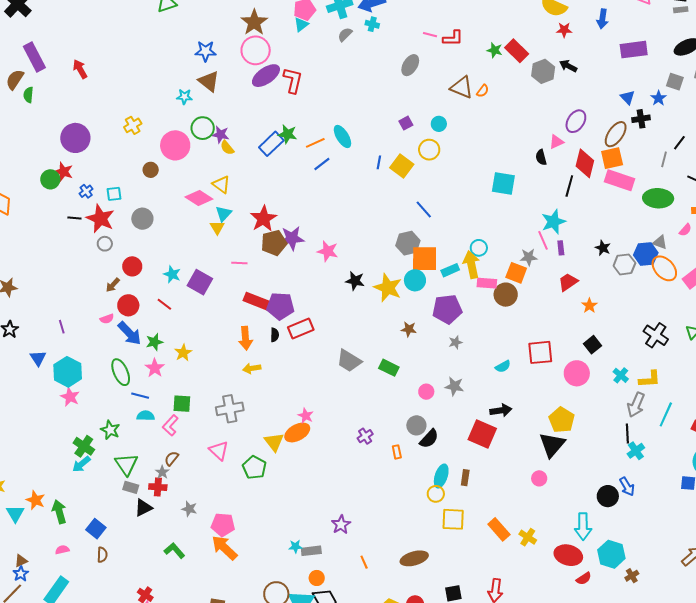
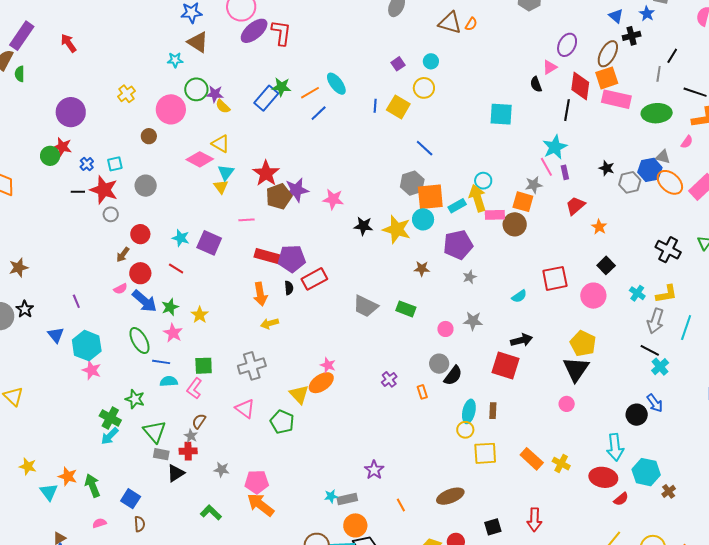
purple rectangle: (34, 57) -> (22, 36), turned 68
black line: (627, 434) -> (650, 350), turned -54
orange circle: (317, 578) -> (355, 525), size x1.5

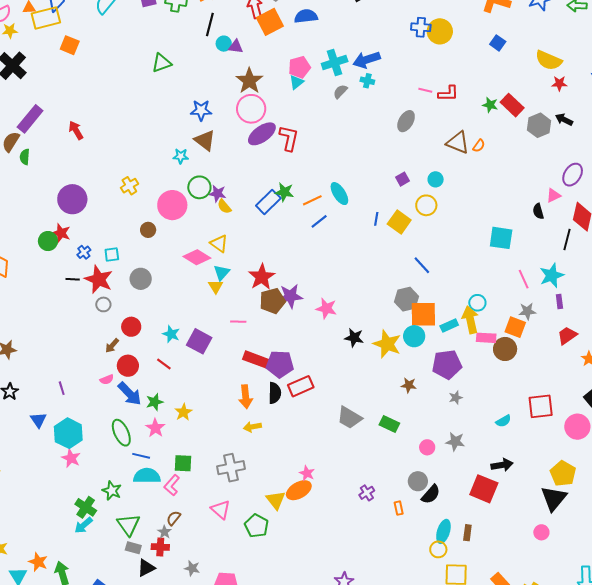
pink line: (546, 167) -> (524, 279), moved
black semicircle: (289, 288) -> (275, 393), size x1.5
cyan semicircle: (169, 381) -> (147, 476), size x1.5

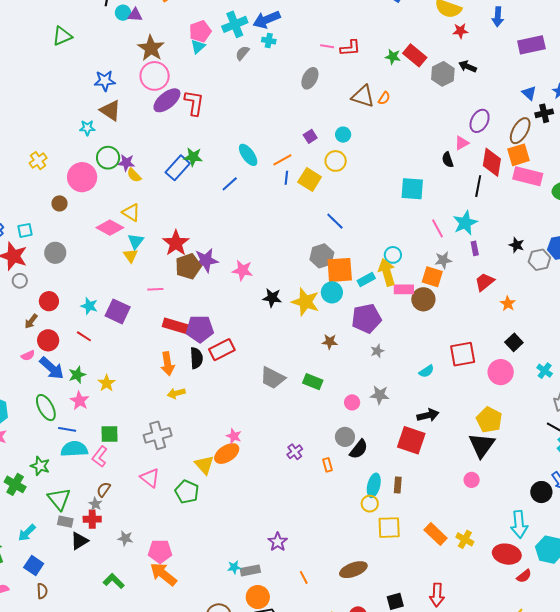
orange line: (312, 200) -> (282, 160), moved
cyan arrow: (83, 525) -> (27, 533), moved

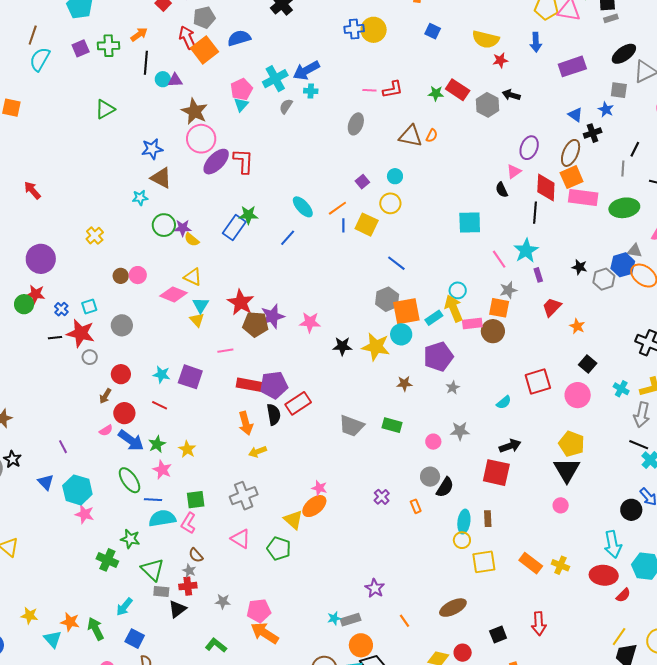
pink circle: (82, 177) -> (138, 275), moved, size x0.6
brown pentagon: (188, 266) -> (256, 324), turned 30
brown semicircle: (104, 489) -> (196, 555), turned -70

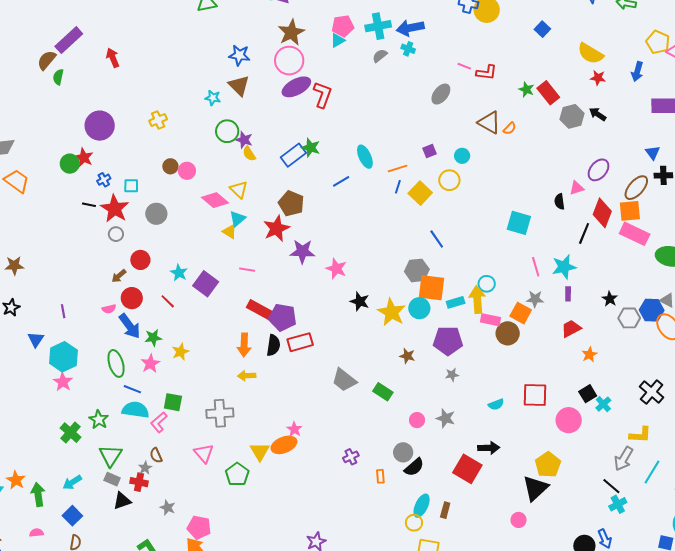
yellow triangle: (197, 320) -> (230, 232), turned -35
brown pentagon: (256, 324) -> (291, 203), moved
cyan cross: (621, 389) -> (603, 404), moved

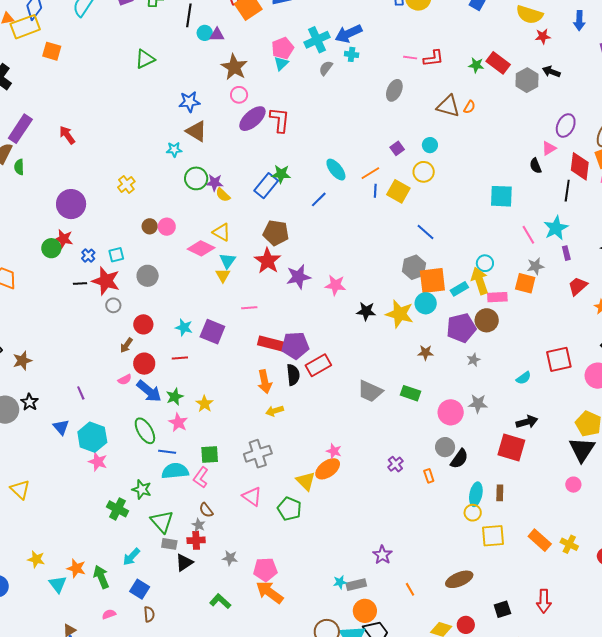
pink circle: (289, 61) -> (239, 95), size x0.6
yellow triangle: (230, 232) -> (223, 275), turned 42
red line: (168, 301) -> (180, 358), turned -35
brown circle: (508, 333) -> (487, 320), moved
pink circle: (417, 420) -> (451, 412), size x1.6

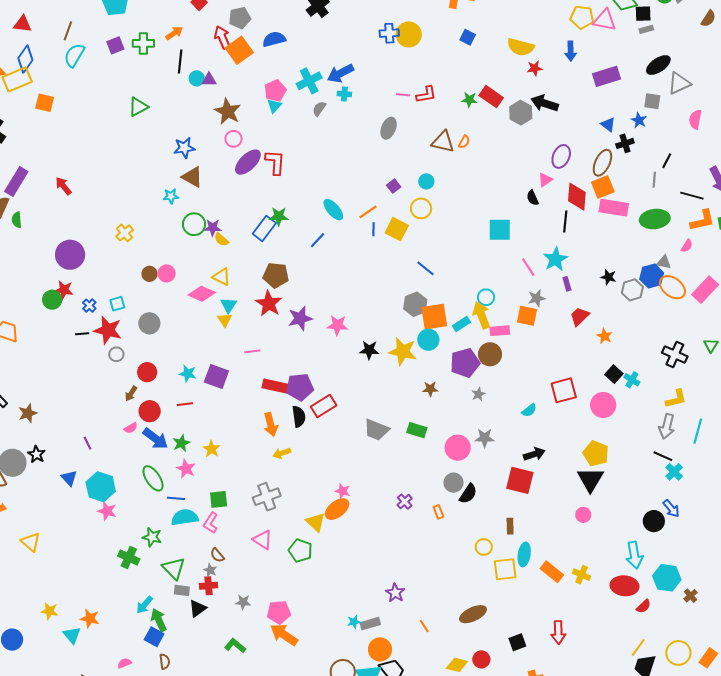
black arrow: (551, 72) -> (545, 103), size x1.5
cyan ellipse: (476, 494) -> (524, 554), moved
green arrow: (101, 577) -> (159, 620), moved

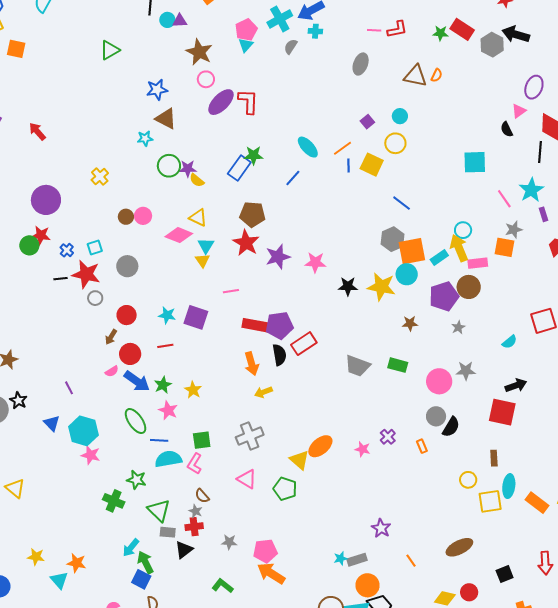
pink star: (343, 491) -> (362, 449), moved

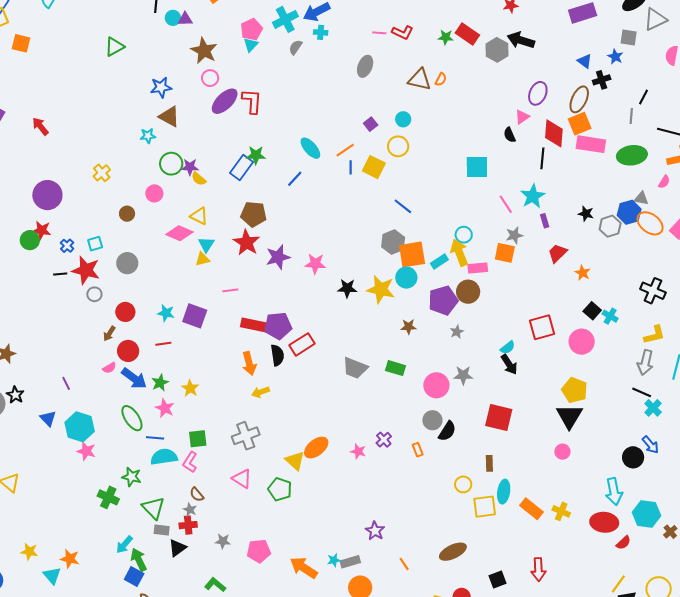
red L-shape: (397, 29) -> (403, 32), turned 35
pink circle: (143, 216) -> (154, 193), moved
yellow triangle: (202, 260) -> (202, 259), turned 49
black arrow: (516, 385) -> (509, 364), moved, turned 75
orange arrow: (271, 573) -> (304, 568), moved

